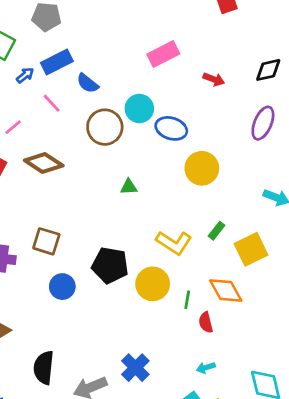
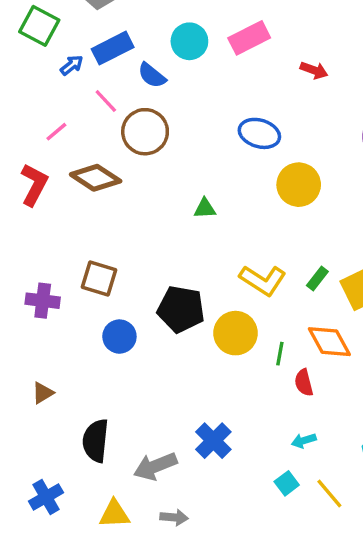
cyan circle: (139, 108) -> (189, 41), moved
brown circle: (105, 127) -> (145, 132), moved
green rectangle: (216, 231) -> (317, 278), moved

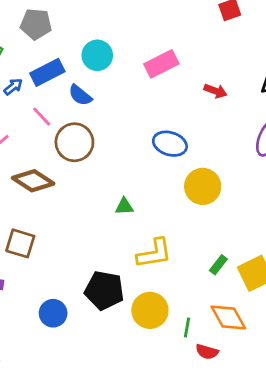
cyan circle: (189, 41) -> (97, 55), moved
brown square: (99, 278) -> (20, 243), moved
yellow L-shape: (263, 280) -> (154, 253), moved, turned -42
red semicircle: (304, 383) -> (207, 352), turned -60

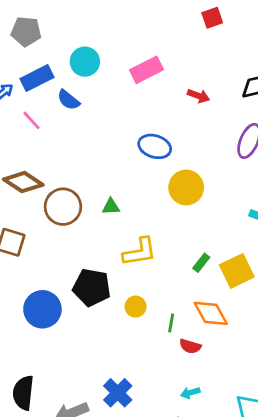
brown circle: (74, 142) -> (63, 207), moved
yellow circle: (150, 310) -> (136, 307), size x0.6
blue circle: (53, 313) -> (42, 309), size x1.4

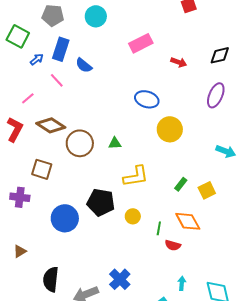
cyan circle: (85, 62) -> (96, 16), moved
blue rectangle: (37, 78) -> (61, 49), turned -45
yellow square: (237, 271) -> (207, 190), size x0.7
cyan arrow: (190, 393) -> (182, 283), moved, turned 112

